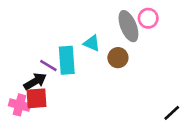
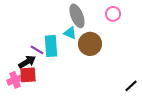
gray ellipse: (128, 26) -> (77, 16), moved
brown circle: (118, 58) -> (90, 44), size x1.5
pink cross: (19, 105) -> (15, 80), turned -35

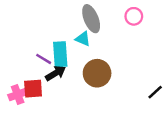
brown circle: (90, 44) -> (97, 73), moved
black arrow: (27, 62) -> (56, 73), moved
black line: (131, 86) -> (155, 92), moved

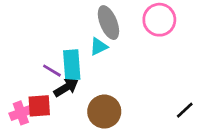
pink circle: (134, 16) -> (159, 20), size x1.5
cyan triangle: (83, 39) -> (99, 47), turned -49
brown circle: (97, 73) -> (104, 112), moved

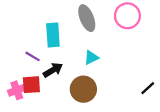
cyan triangle: (99, 47) -> (91, 58), moved
cyan rectangle: (72, 65) -> (53, 35), moved
purple line: (52, 71) -> (33, 56), moved

